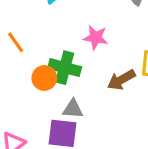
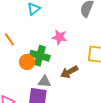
brown arrow: (121, 80) -> (69, 72), moved

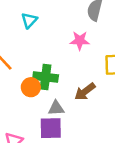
pink star: (59, 37) -> (80, 41), moved

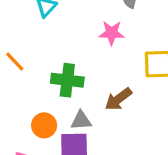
orange circle: (31, 87) -> (44, 125), moved

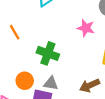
brown arrow: (118, 99) -> (90, 85), moved

